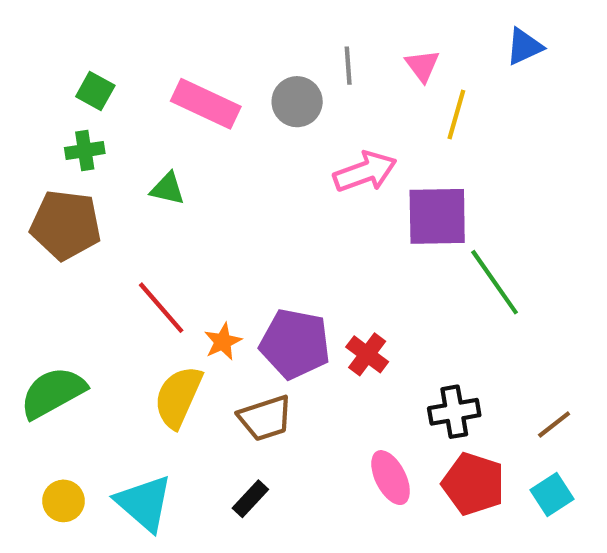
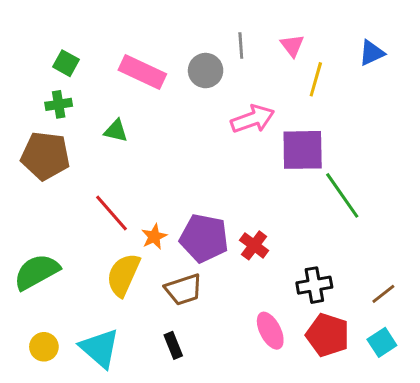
blue triangle: (524, 46) -> (372, 53), moved
black rectangle: (250, 499) -> (173, 345), turned -65

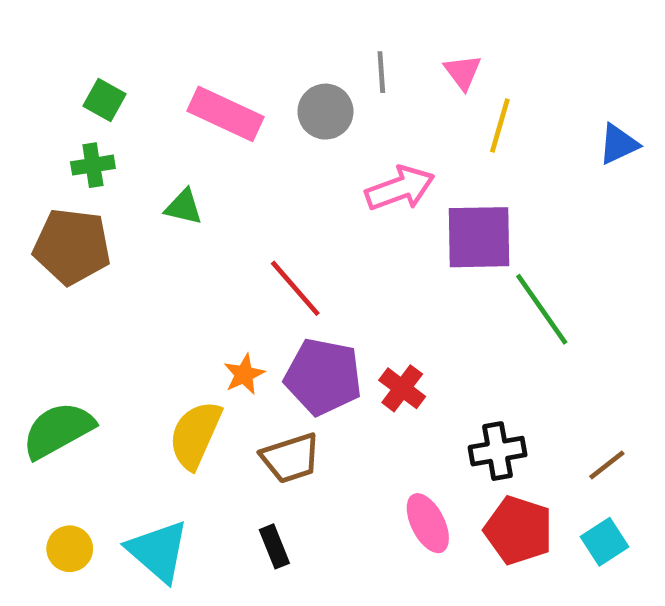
blue triangle: (372, 53) -> (618, 144), moved
red line: (112, 213) -> (295, 288), moved

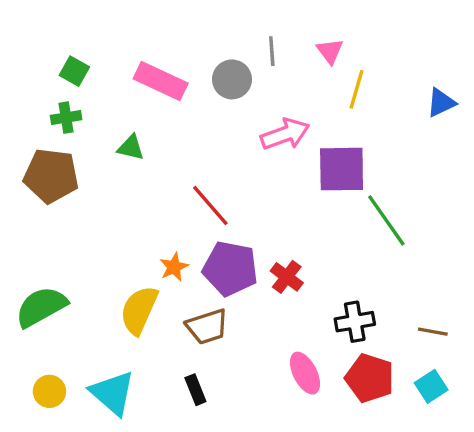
brown line: (607, 465) -> (433, 332), turned 48

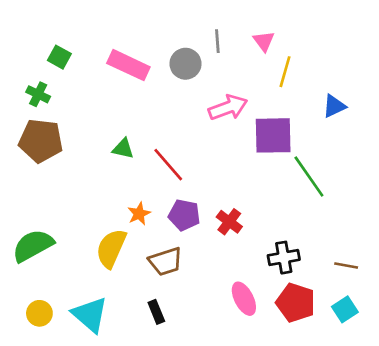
blue triangle: (441, 103) -> (334, 106), moved
green cross: (66, 118) -> (38, 94), moved, turned 35
green triangle: (131, 147) -> (123, 149), moved
purple pentagon: (230, 269) -> (184, 215), size x0.7

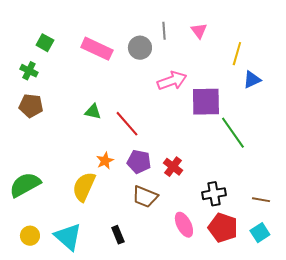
yellow line: (285, 72) -> (237, 54), moved
brown pentagon: (41, 141) -> (31, 106), size x0.7
brown trapezoid: (166, 262) -> (145, 197), moved, turned 40

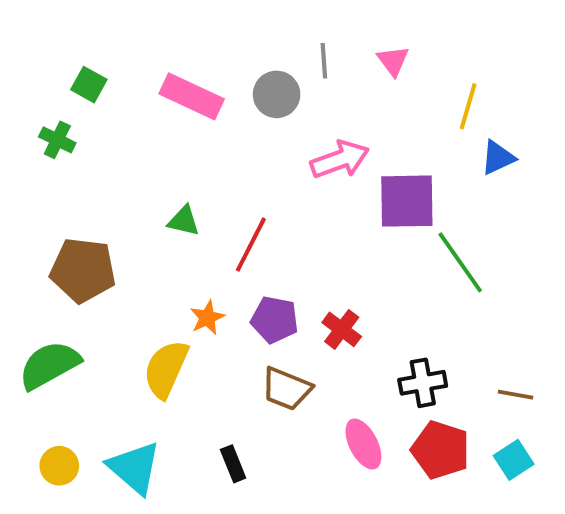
brown pentagon: (31, 106) -> (83, 270), moved, size x1.4
red line: (127, 124) -> (251, 245), turned 68

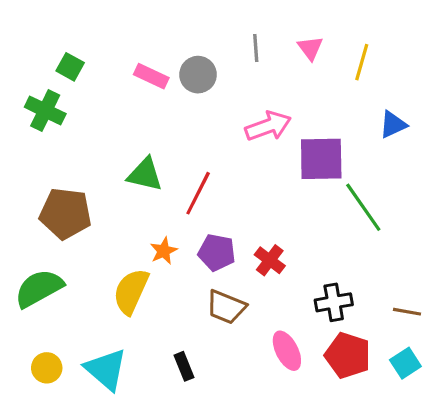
gray circle: (277, 94) -> (198, 75), moved
pink rectangle: (192, 96) -> (151, 76), size x0.7
yellow line: (468, 106) -> (362, 62), moved
green cross: (57, 140) -> (45, 110), size x1.4
green triangle: (184, 221) -> (145, 174), size x1.4

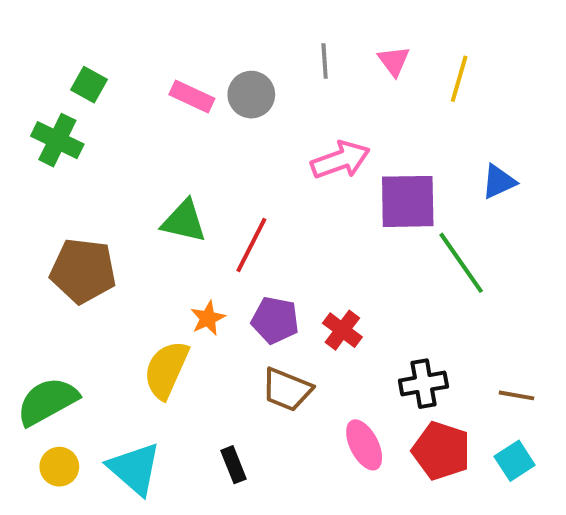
blue triangle: (393, 125) -> (499, 182), moved
green semicircle: (39, 288) -> (47, 401), moved

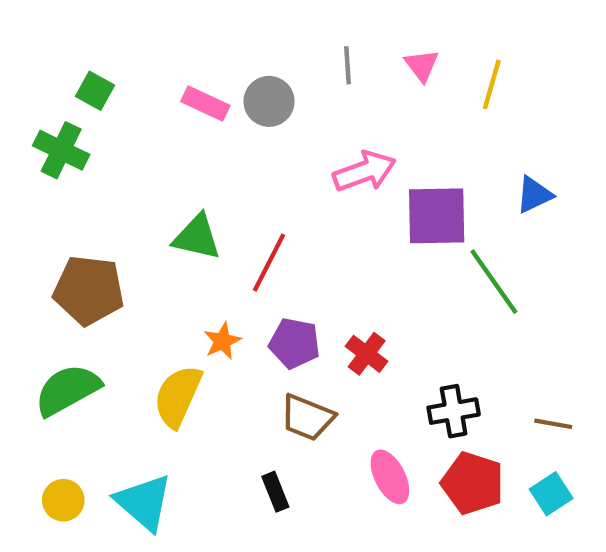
green semicircle: (47, 401) -> (68, 390), moved
black rectangle: (233, 465) -> (275, 492), moved

